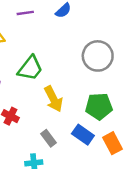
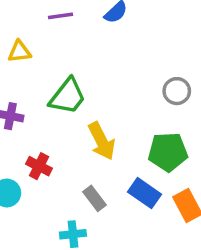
gray circle: (98, 56) -> (177, 91), moved, size x0.6

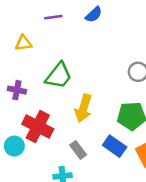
yellow arrow: (102, 141) -> (83, 108), turned 44
red cross: (39, 166) -> (38, 127), size x1.6

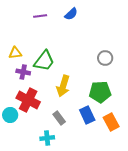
yellow triangle: (23, 43) -> (15, 53), moved
purple cross: (17, 90) -> (23, 72), moved
blue rectangle: (115, 146) -> (87, 115), turned 30

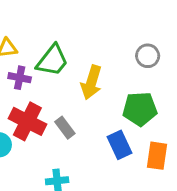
yellow arrow: (63, 86) -> (91, 82), moved
gray rectangle: (59, 118) -> (65, 128), moved
orange rectangle: (111, 122) -> (157, 156), turned 36

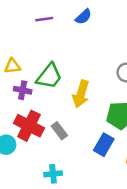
blue rectangle: (120, 145) -> (104, 145), turned 55

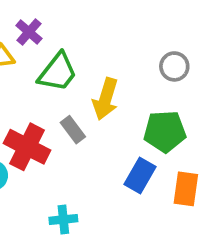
purple cross: (23, 90) -> (29, 32), moved, turned 30
gray rectangle: (59, 131) -> (73, 130), moved

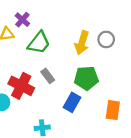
yellow arrow: (105, 99) -> (82, 43), moved
green pentagon: (165, 131) -> (86, 78), moved
blue rectangle: (140, 175) -> (72, 102), moved

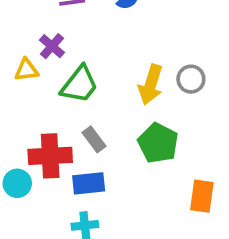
green pentagon: (86, 78) -> (158, 143), turned 30
red cross: (21, 86) -> (50, 156), turned -30
blue rectangle: (72, 102) -> (89, 183), moved, turned 54

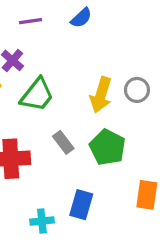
gray rectangle: (94, 139) -> (63, 142), moved
blue rectangle: (89, 183) -> (81, 205), moved, turned -68

